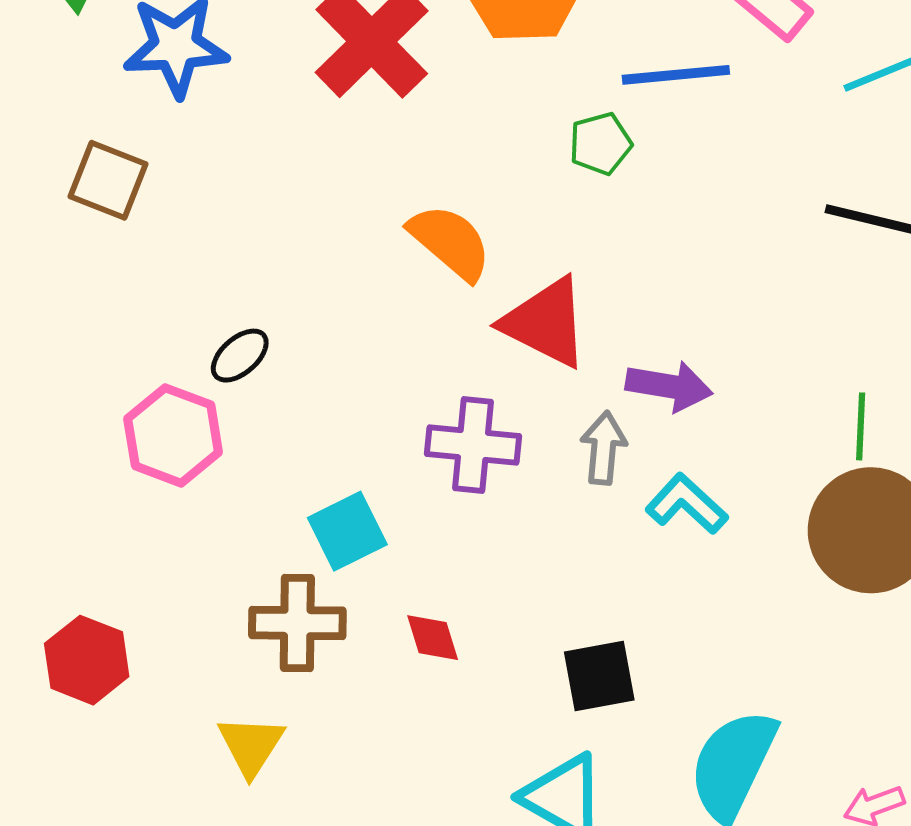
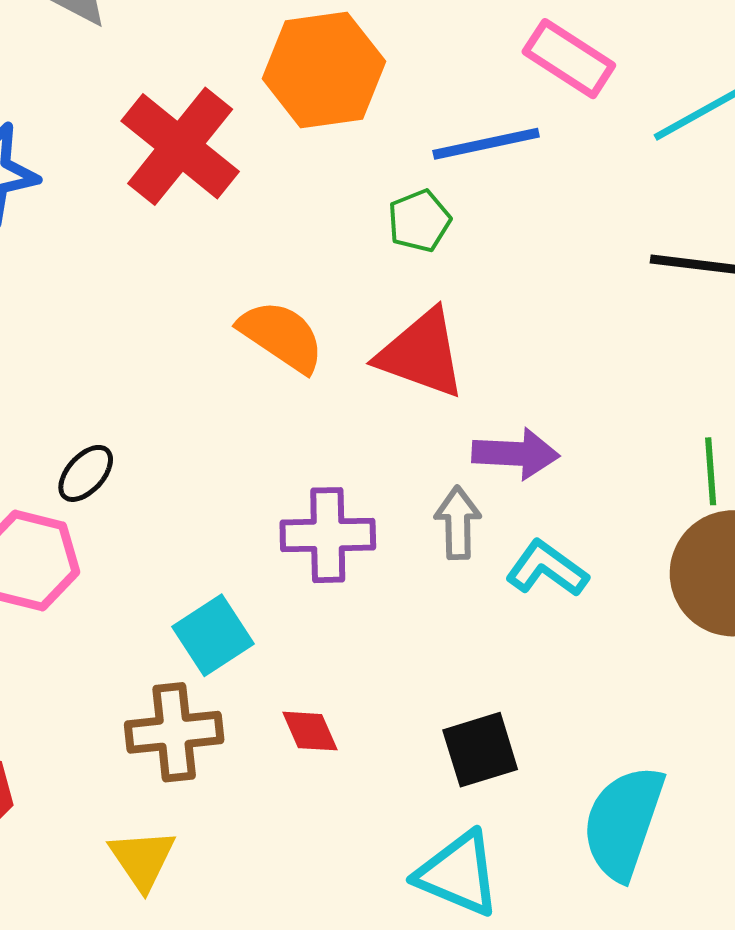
red triangle: (546, 323) -> (421, 354), moved

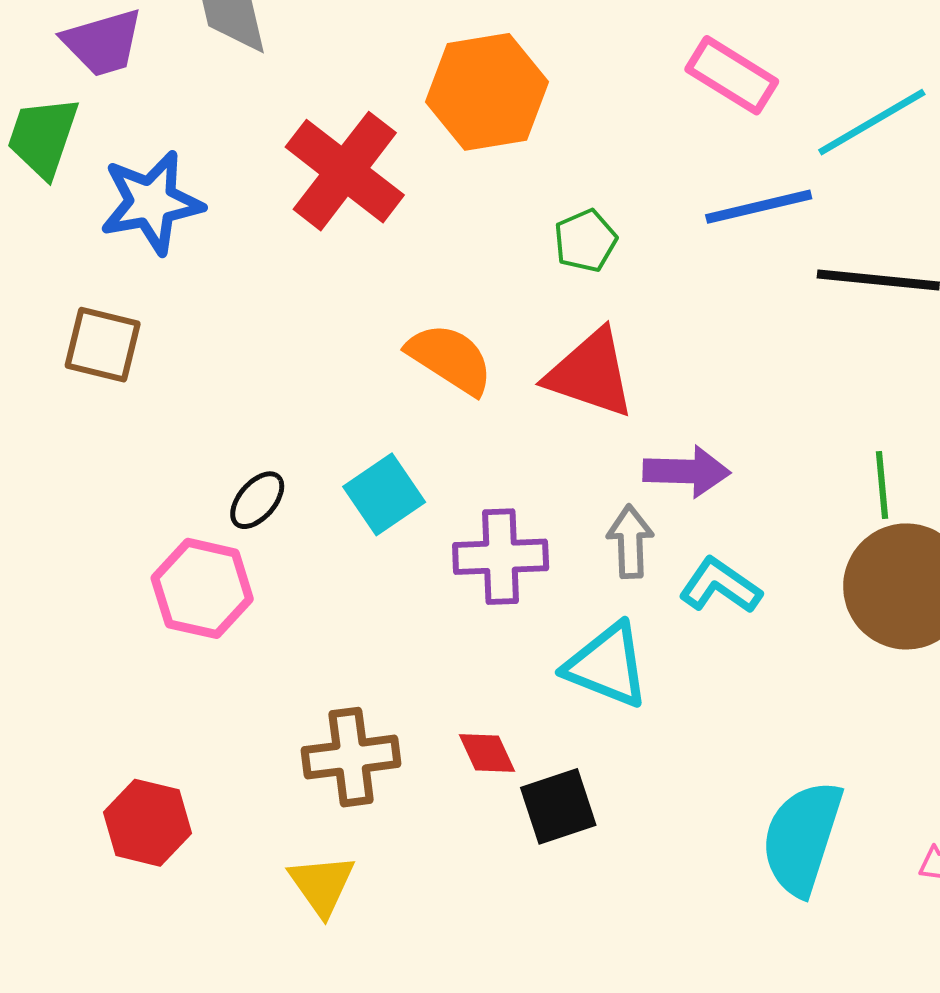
blue line: (486, 144) -> (759, 207), moved
cyan square: (213, 635) -> (384, 494), moved
black square: (480, 750) -> (558, 806), moved
cyan triangle: (458, 874) -> (607, 665), moved

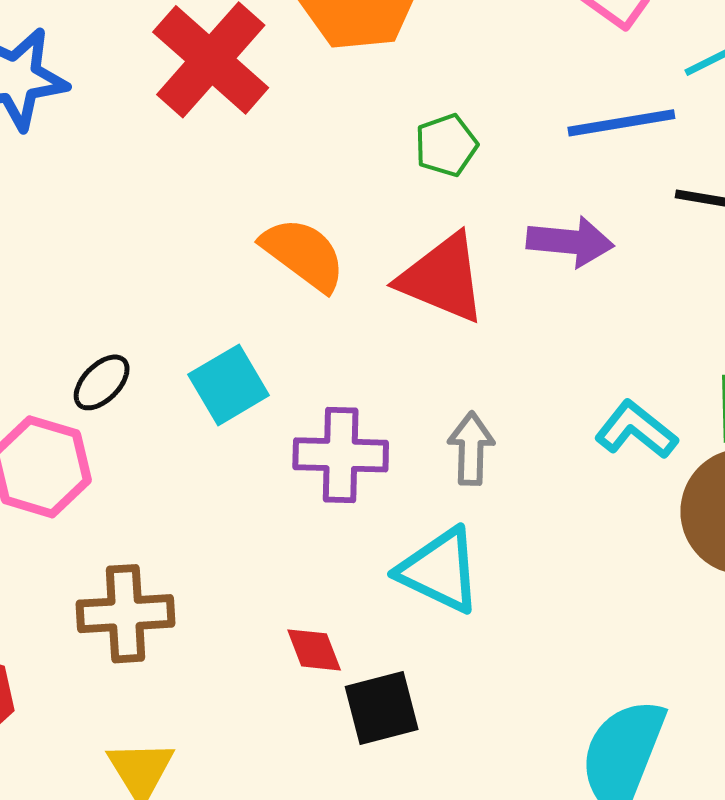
purple arrow: (687, 471) -> (570, 242), moved
cyan L-shape: (720, 586) -> (636, 430), moved
brown cross: (351, 757) -> (126, 614), moved

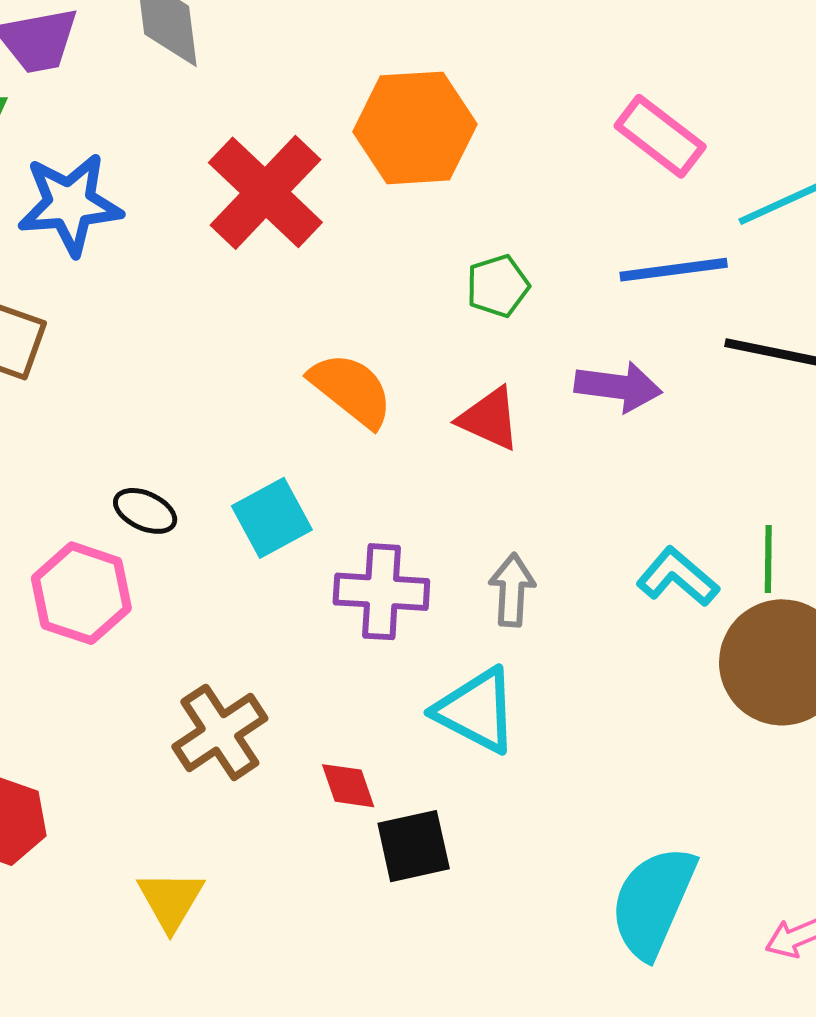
red triangle: (442, 278) -> (489, 419), size x0.7
black ellipse: (102, 382) -> (145, 511), turned 68
brown cross: (126, 614) -> (220, 732), moved, turned -32

